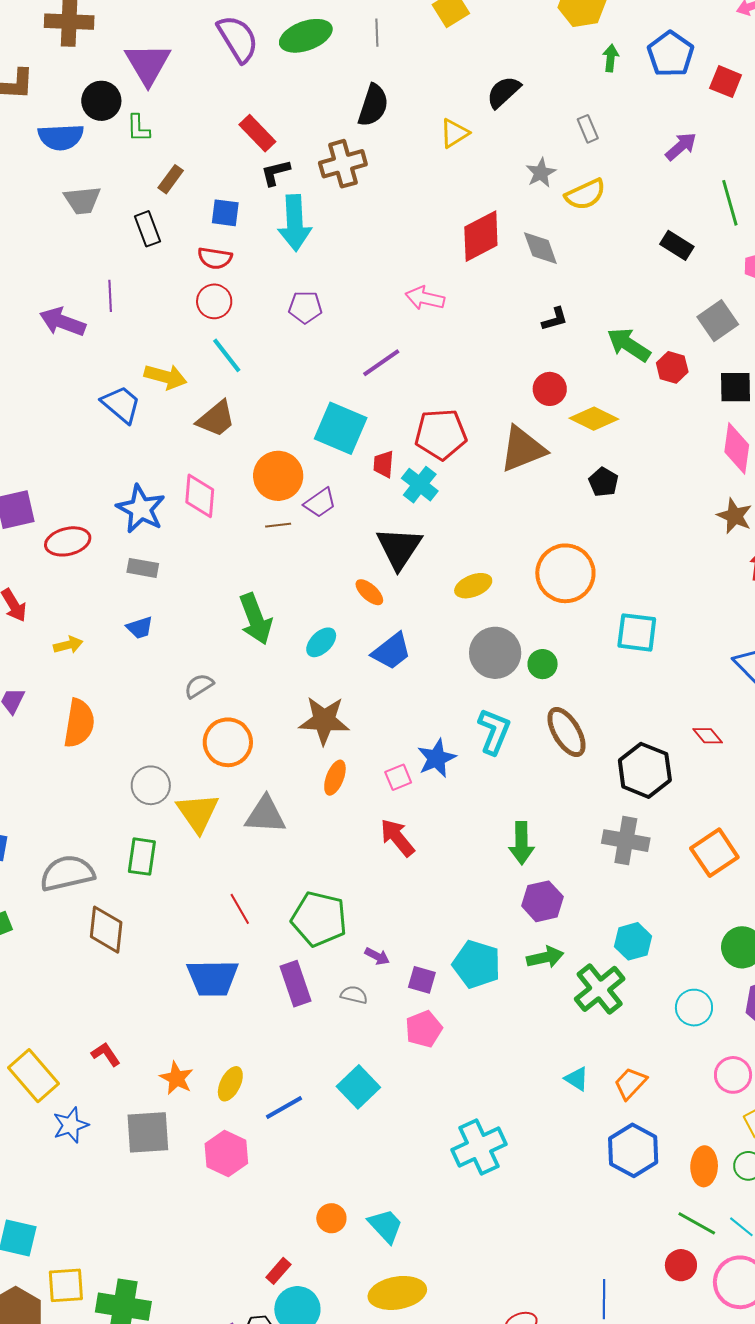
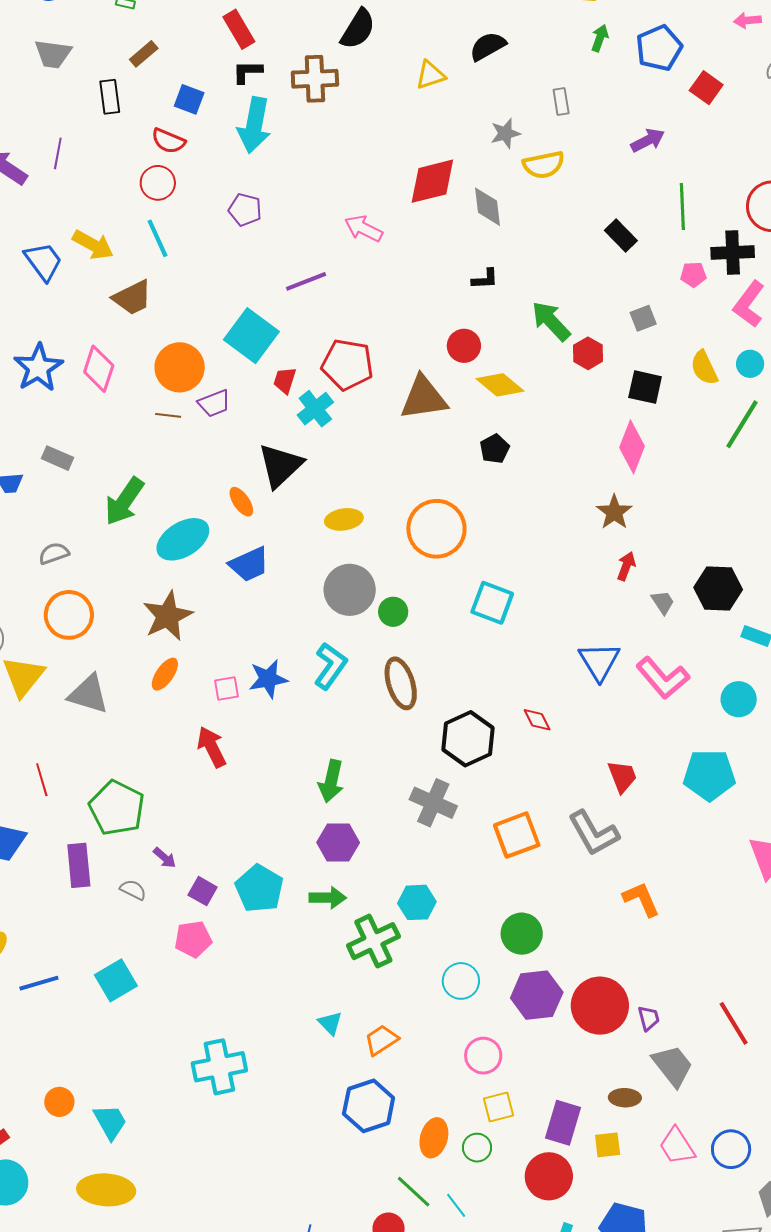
gray square: (718, 321) -> (643, 318), size x0.7
gray rectangle: (143, 568) -> (58, 458), moved
green arrow: (255, 619) -> (124, 501), turned 42
cyan ellipse: (321, 642) -> (183, 539), size x1.6
brown star: (324, 720) -> (168, 616), turned 30

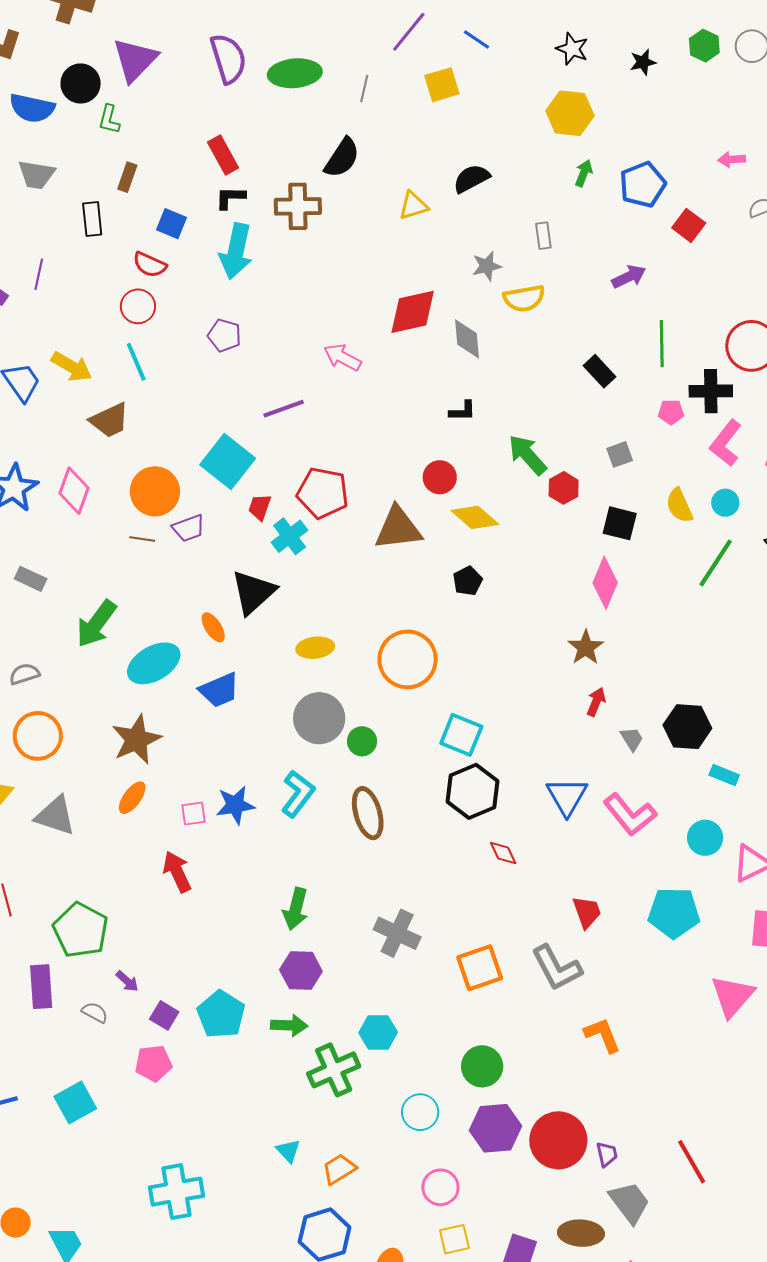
brown rectangle: (144, 54) -> (127, 177), turned -32
black hexagon: (468, 739) -> (472, 791), moved
brown ellipse: (625, 1098) -> (581, 1233), size x1.4

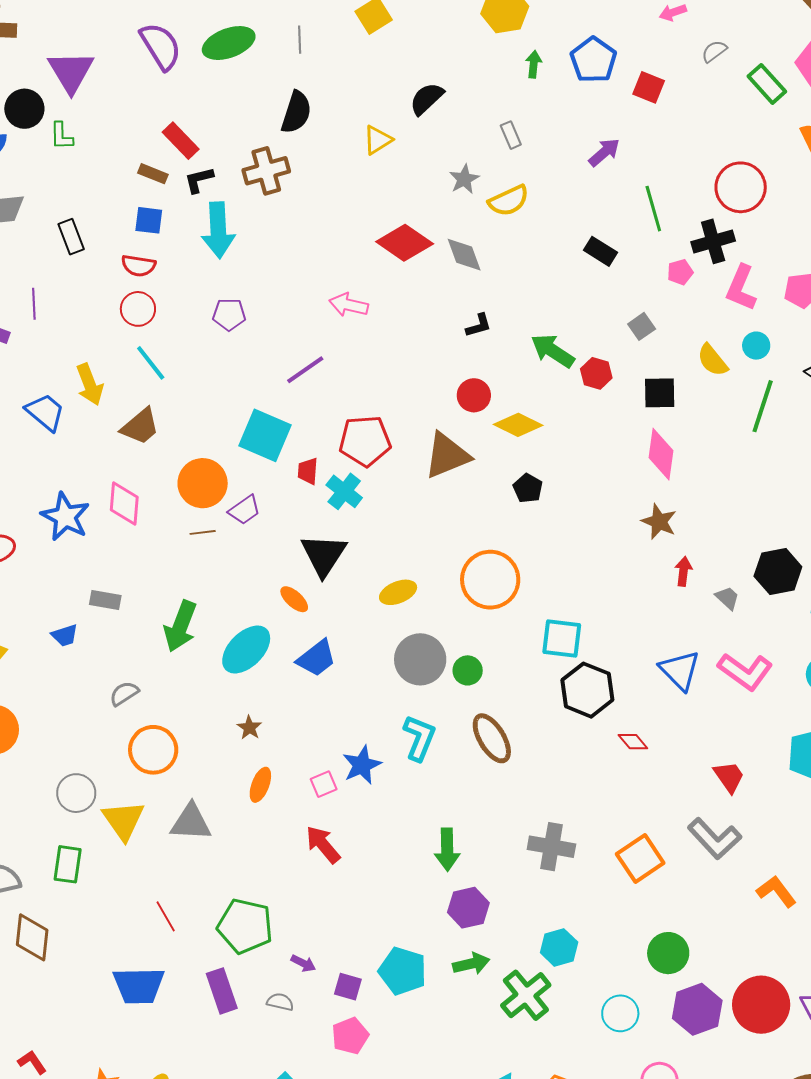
brown rectangle: (127, 177) -> (153, 174), moved, turned -72
red diamond: (413, 312) -> (405, 243), turned 62
yellow arrow: (72, 367) -> (90, 384), turned 54
brown star: (136, 740) -> (249, 728), size x0.5

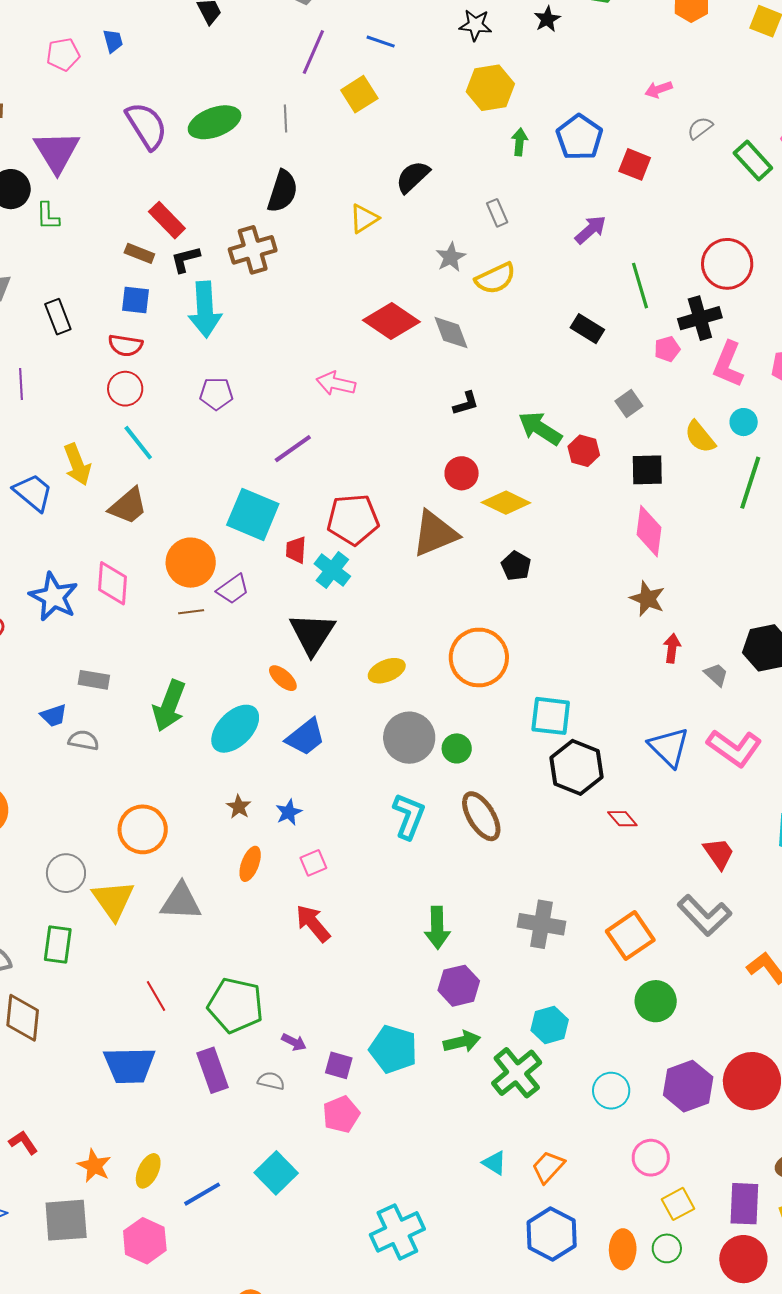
gray semicircle: (124, 694) -> (84, 740), moved, turned 44
blue star: (362, 765) -> (289, 812), moved, size x0.7
green circle: (668, 953) -> (656, 1001), moved

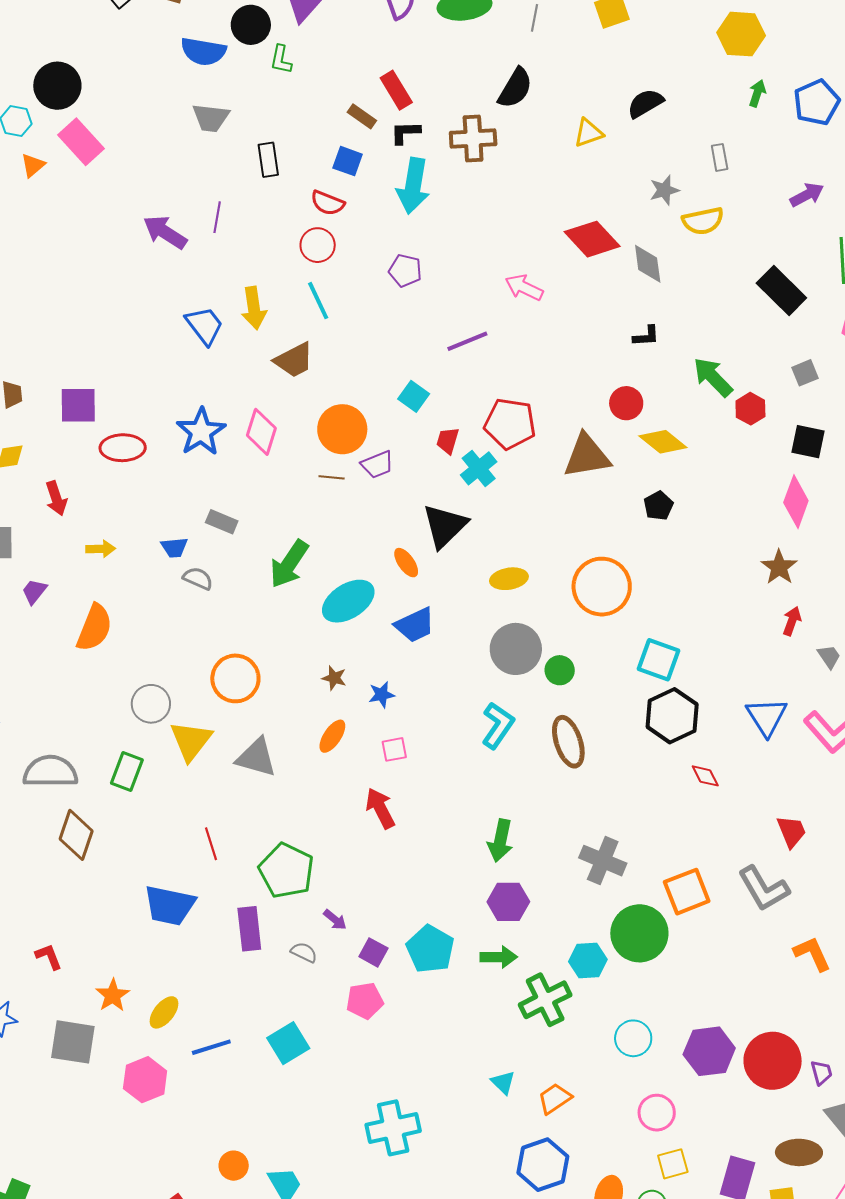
black rectangle: (587, 329) -> (781, 291), size x1.5
cyan square: (253, 514) -> (414, 396), size x0.6
brown star: (239, 807) -> (334, 678), turned -30
green circle: (656, 1001) -> (639, 933), moved, size x1.4

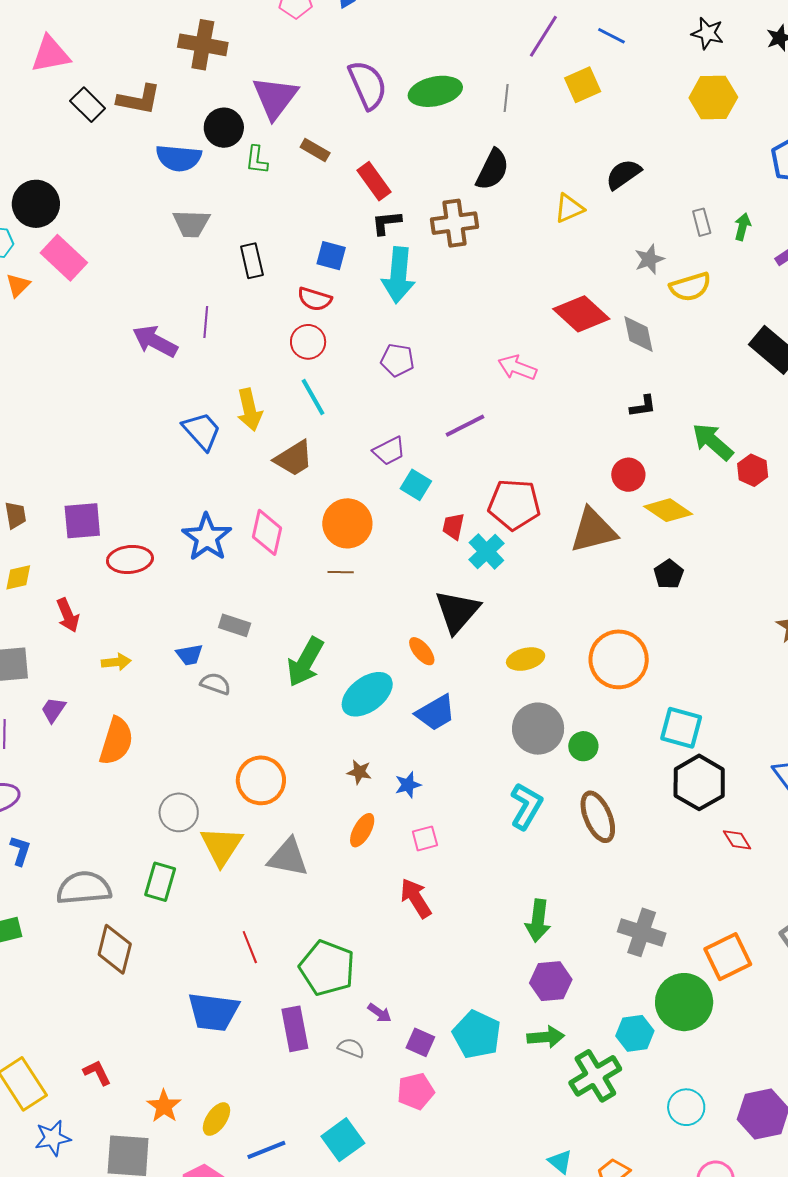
green arrow: (757, 93) -> (743, 227), moved
brown rectangle: (362, 116) -> (315, 150), moved
purple trapezoid: (377, 465) -> (389, 451), moved

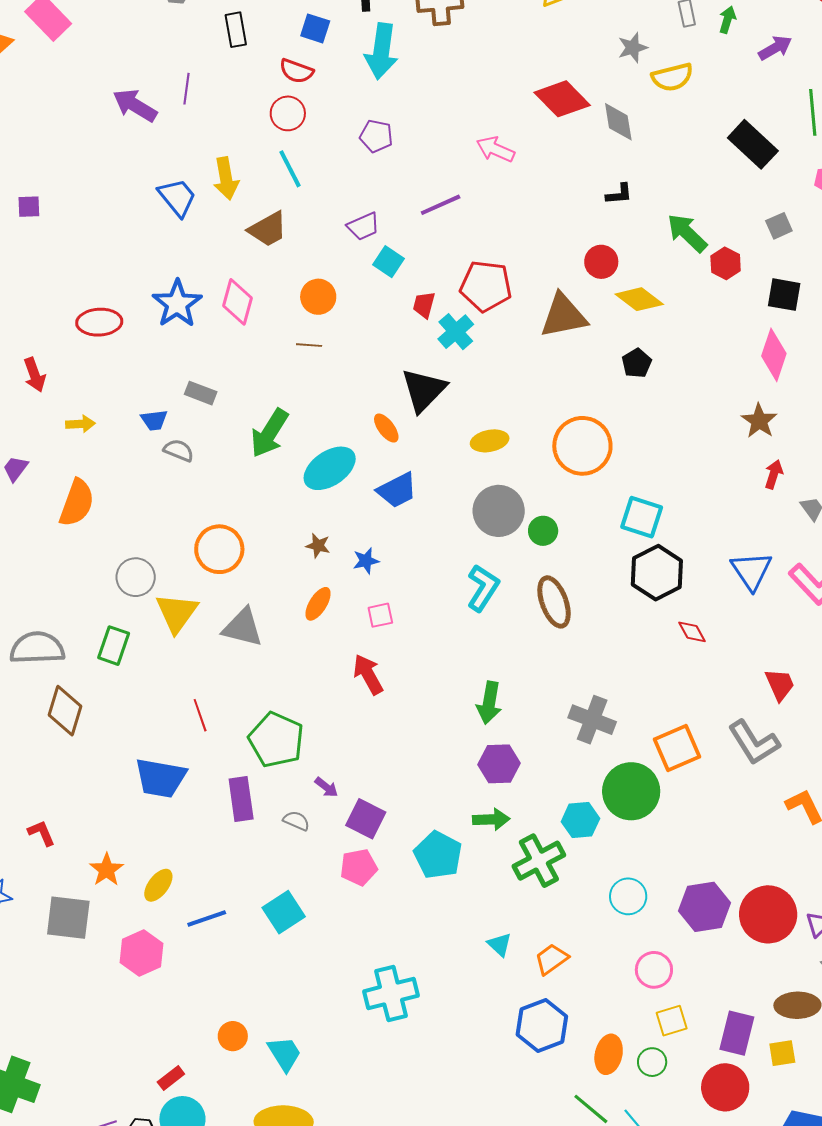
purple square: (82, 521) -> (29, 207), moved, size x0.6
orange circle: (347, 523) -> (318, 297), size x0.7
cyan pentagon: (477, 1034) -> (438, 855), moved
purple square: (420, 1042) -> (366, 819), size x1.4

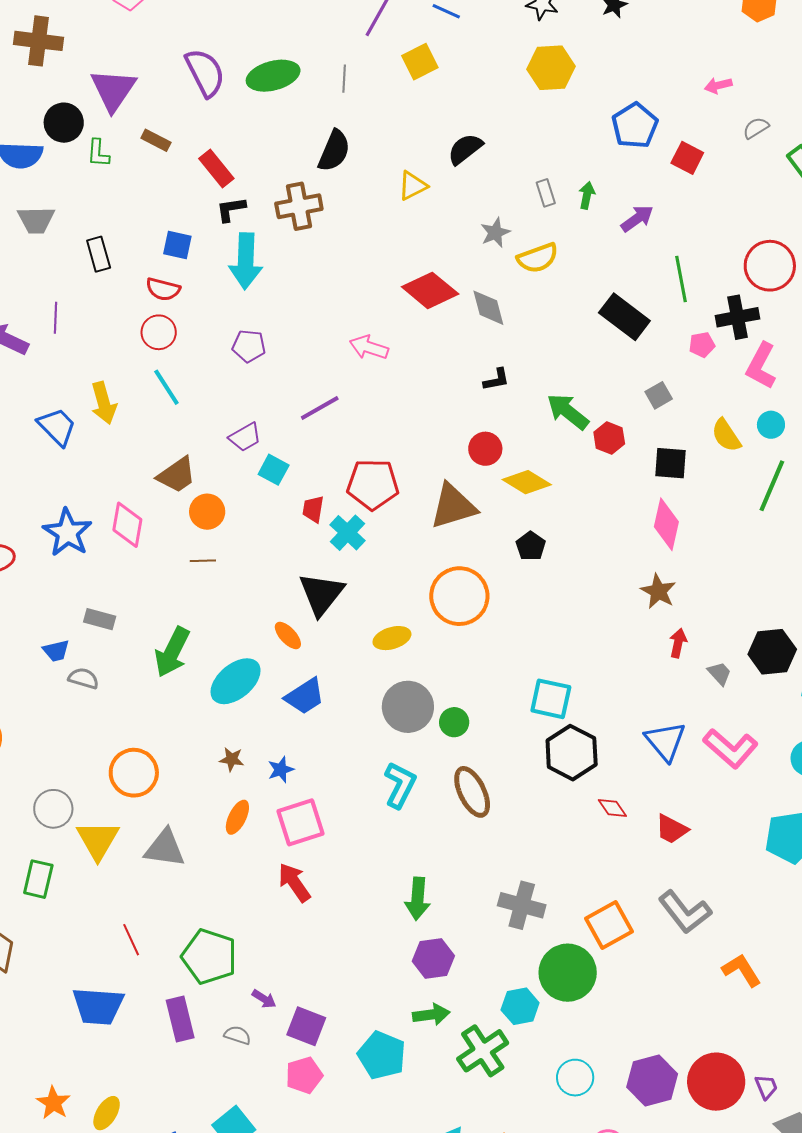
brown trapezoid: (268, 229) -> (177, 475), moved
orange circle: (582, 446) -> (459, 596), moved
pink square: (380, 615) -> (301, 822), size x1.8
red trapezoid: (780, 685) -> (672, 829), moved, turned 147

